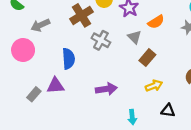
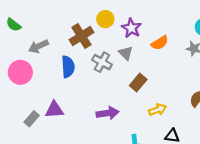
gray triangle: (134, 37) -> (126, 53), moved
brown rectangle: (147, 58) -> (138, 83), moved
blue semicircle: (68, 59) -> (68, 67), moved

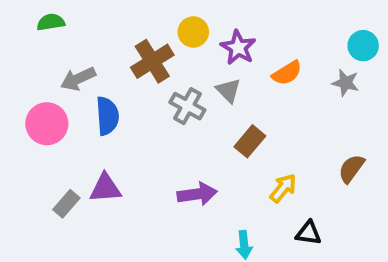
green semicircle: (14, 25) -> (51, 22), moved, turned 133
blue semicircle: (68, 67) -> (107, 116), moved
yellow arrow: (157, 110) -> (283, 188), turned -30

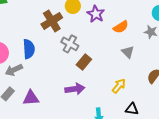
gray arrow: (78, 79) -> (14, 70), moved
gray triangle: (228, 91) -> (128, 52), moved
brown rectangle: (250, 141) -> (84, 62), moved
purple triangle: (105, 188) -> (31, 98), moved

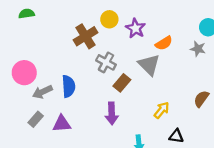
blue semicircle: (29, 49) -> (69, 86), moved
gray triangle: (128, 52) -> (149, 65), moved, size x1.5
purple arrow: (75, 89) -> (112, 114), turned 96

